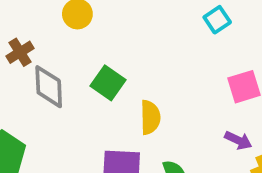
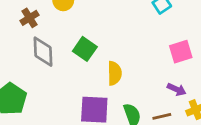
brown cross: (20, 52) -> (29, 18), moved

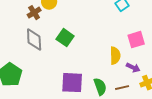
brown cross: (29, 18) -> (34, 13), moved
yellow semicircle: (115, 73) -> (115, 56), moved

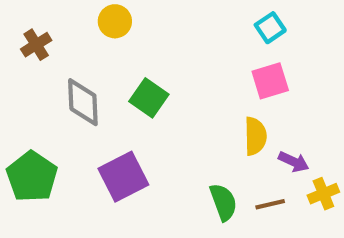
brown cross: (34, 13) -> (36, 45), moved
pink square: (136, 40) -> (270, 81), moved
purple square: (72, 83) -> (123, 177), moved, turned -30

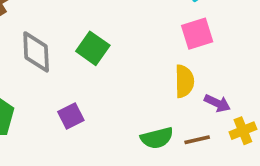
purple square: (123, 177) -> (71, 116), size x0.6
green semicircle: (223, 202) -> (157, 138), turned 96

